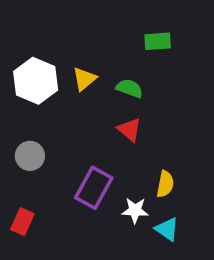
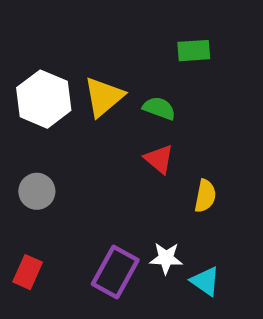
yellow triangle: (84, 79) -> (104, 97), size x1.4
yellow semicircle: (165, 184) -> (205, 196), moved
purple rectangle: (94, 188) -> (115, 272), moved

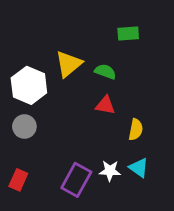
white hexagon: (44, 99) -> (29, 85), moved
red triangle: (159, 159) -> (105, 105), turned -30
cyan triangle: (205, 281) -> (139, 168), moved

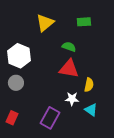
yellow triangle: (69, 64) -> (45, 23), moved
red triangle: (105, 105) -> (69, 69), size x1.5
white star: (110, 171) -> (72, 99), moved

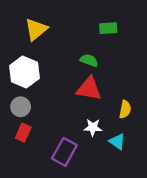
yellow triangle: (45, 23) -> (36, 29), moved
yellow semicircle: (89, 85) -> (125, 109), moved
red rectangle: (12, 118) -> (23, 133), moved

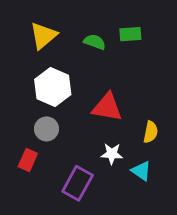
green semicircle: (89, 60) -> (95, 42), moved
white hexagon: (24, 72) -> (53, 87), moved
gray circle: (21, 107) -> (46, 129), moved

